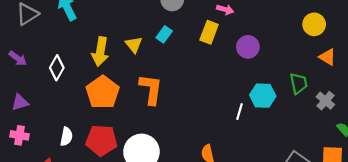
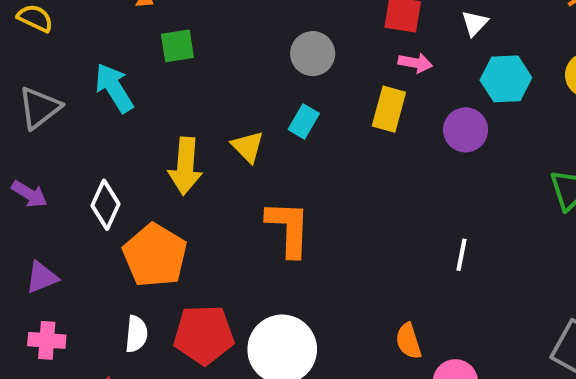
orange pentagon: (103, 92) -> (155, 255), moved
cyan hexagon: (263, 96) -> (506, 79), moved

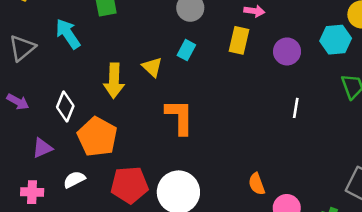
cyan hexagon: (506, 79) -> (336, 40), moved
white line: (461, 255) -> (296, 108), moved
purple triangle: (42, 277) -> (42, 148), moved
white semicircle: (136, 334) -> (74, 180), moved, turned -120

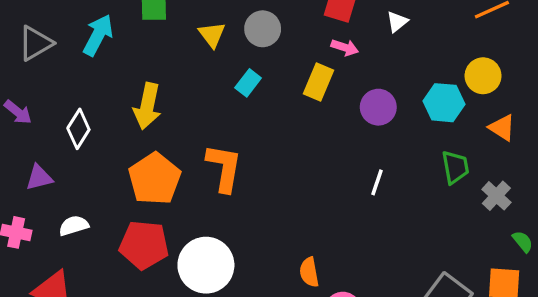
cyan arrow: (68, 34) -> (98, 35), turned 52
yellow triangle: (152, 67) -> (212, 35), moved
orange pentagon: (97, 137) -> (155, 179), moved

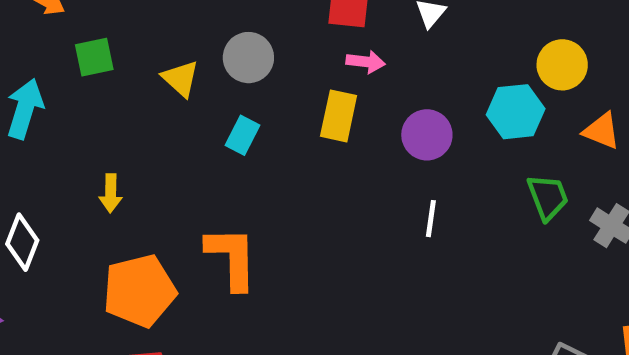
yellow arrow: (147, 106) -> (111, 193), size x0.6
orange pentagon: (155, 179) -> (139, 291), turned 30
white line: (377, 182) -> (431, 219), moved

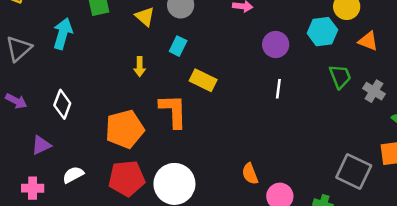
yellow rectangle: (339, 116) -> (203, 80), moved, turned -75
yellow arrow: (111, 193) -> (140, 67), moved

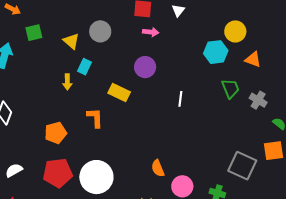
purple circle: (276, 44) -> (145, 67), moved
cyan rectangle: (178, 46) -> (85, 67), moved
orange L-shape: (173, 111) -> (95, 118), size x0.7
orange pentagon: (125, 129) -> (56, 133), size x0.7

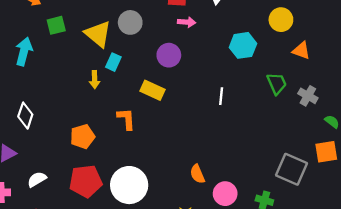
yellow triangle: (71, 41) -> (98, 34), size x1.5
cyan hexagon: (216, 52) -> (243, 45), moved
purple circle: (145, 67) -> (169, 55), moved

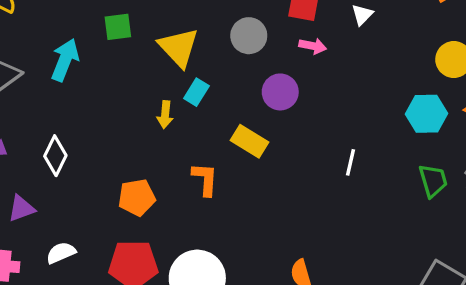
gray circle: (130, 22) -> (249, 36), moved
cyan hexagon: (243, 45) -> (427, 114), moved
green trapezoid: (277, 83) -> (433, 181), moved

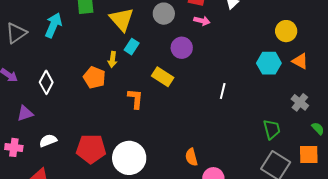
green trapezoid: (433, 181) -> (272, 129), moved
orange pentagon: (137, 197) -> (94, 78), moved, turned 30

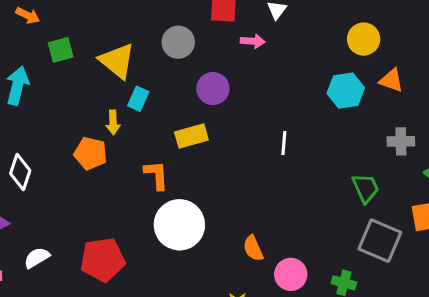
pink arrow: (202, 21) -> (253, 41), moved
yellow rectangle: (163, 77) -> (191, 136), turned -40
gray cross: (300, 102) -> (401, 141), turned -30
white circle: (129, 158) -> (179, 225), moved

